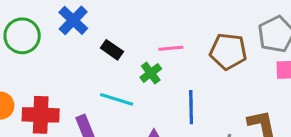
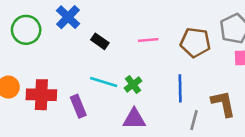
green cross: (151, 73) -> (133, 85), moved
blue line: (191, 107) -> (180, 88), moved

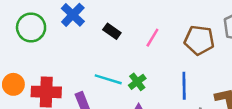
pink line: (148, 40) -> (152, 38), turned -54
black rectangle: (100, 41) -> (112, 31), moved

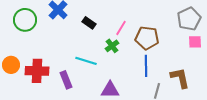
brown pentagon: (199, 40) -> (147, 38), moved
green cross: (137, 82) -> (112, 46), moved

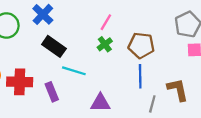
black rectangle: (89, 23) -> (54, 46), moved, size x1.5
pink line: (121, 28) -> (106, 22), moved
green cross: (112, 46) -> (105, 44), moved

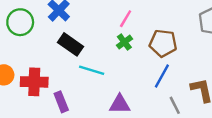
blue line: (140, 76) -> (162, 76), turned 30
purple rectangle: (52, 92) -> (61, 102), moved
gray line: (152, 104) -> (175, 105), turned -42

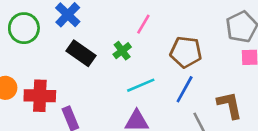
green cross: (124, 42) -> (122, 51), moved
cyan line: (92, 70) -> (141, 85), moved, turned -40

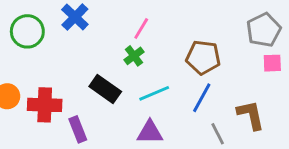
pink line: (143, 24) -> (141, 29), moved
black rectangle: (81, 53) -> (105, 89), moved

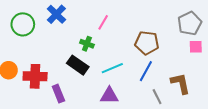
green cross: (134, 56) -> (87, 44), moved, turned -32

